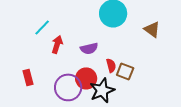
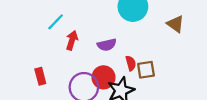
brown square: (125, 71) -> (146, 70), turned -30

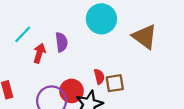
brown triangle: (175, 24) -> (145, 37), size x1.4
purple semicircle: (107, 45) -> (62, 42), moved, turned -84

